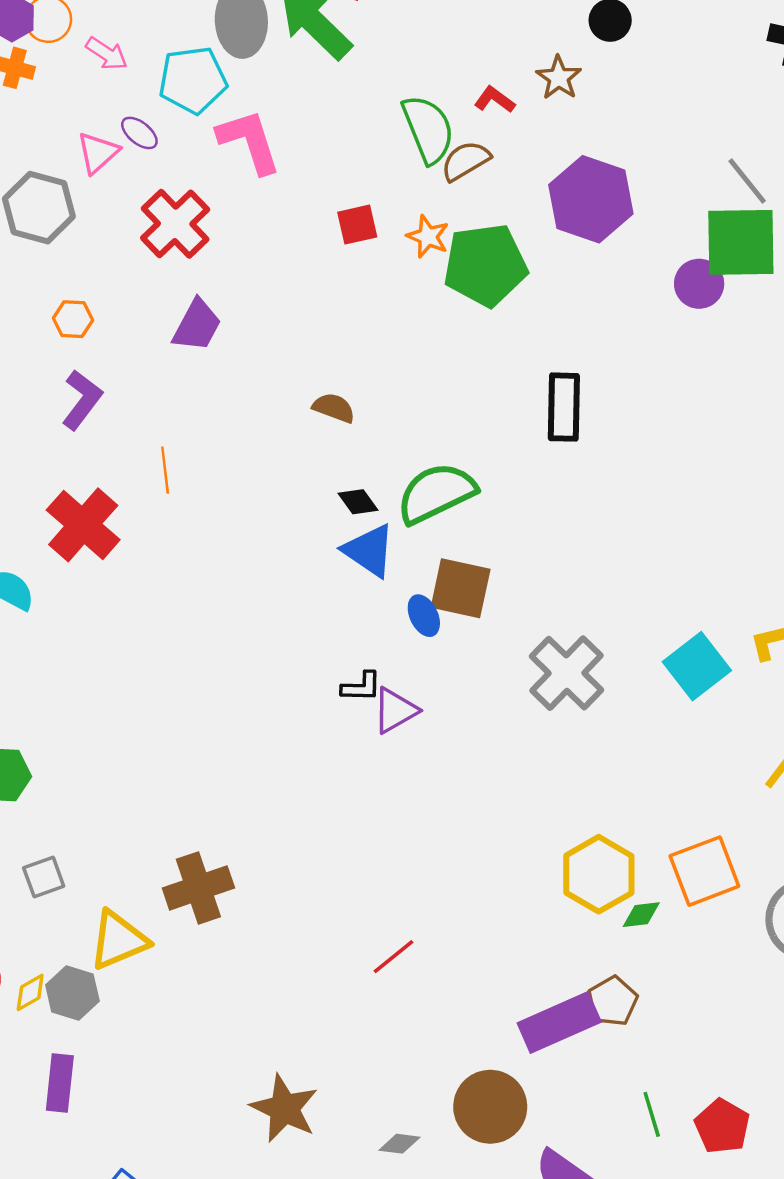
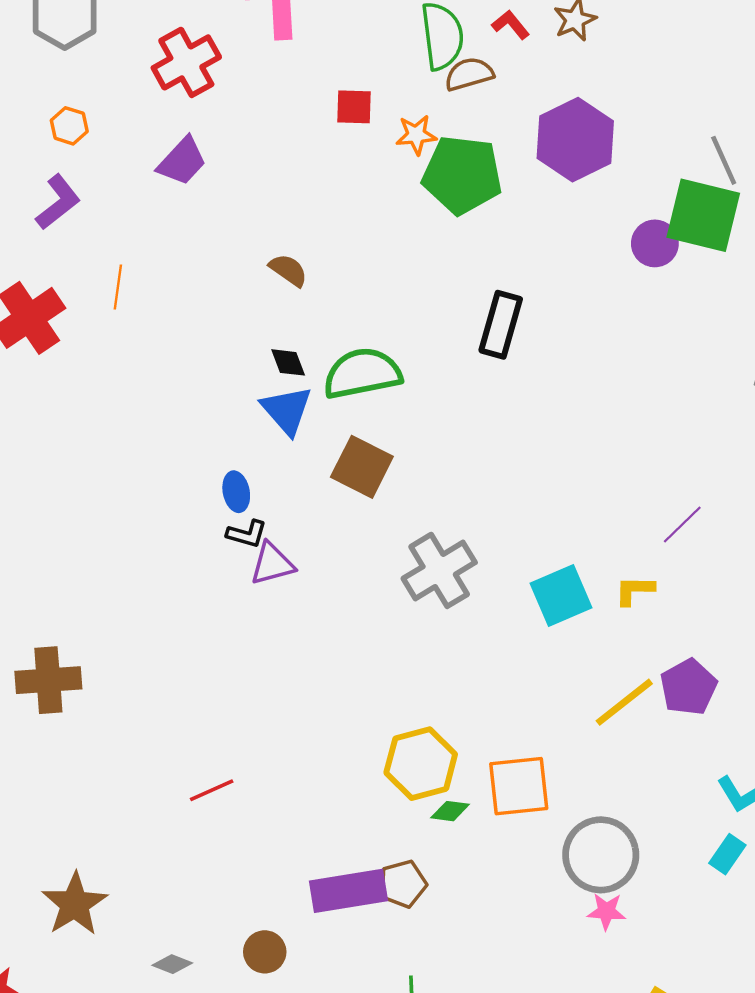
orange star: (428, 237) -> (416, 135), turned 30
blue ellipse: (424, 616) -> (236, 492), moved
brown circle: (490, 1107) -> (265, 952), size x0.6

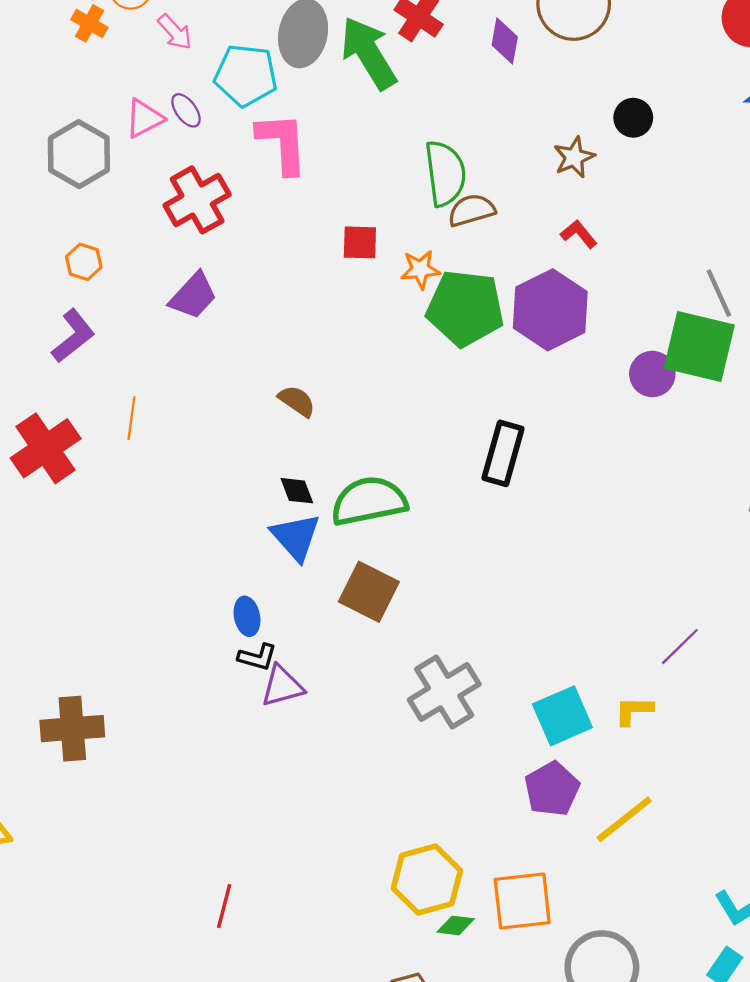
red L-shape: (511, 25) -> (579, 234), moved
purple hexagon: (575, 140) -> (550, 310), moved
brown cross: (48, 680) -> (72, 729), moved
purple pentagon: (688, 687) -> (552, 789), moved
red line: (212, 790) -> (224, 906), turned -51

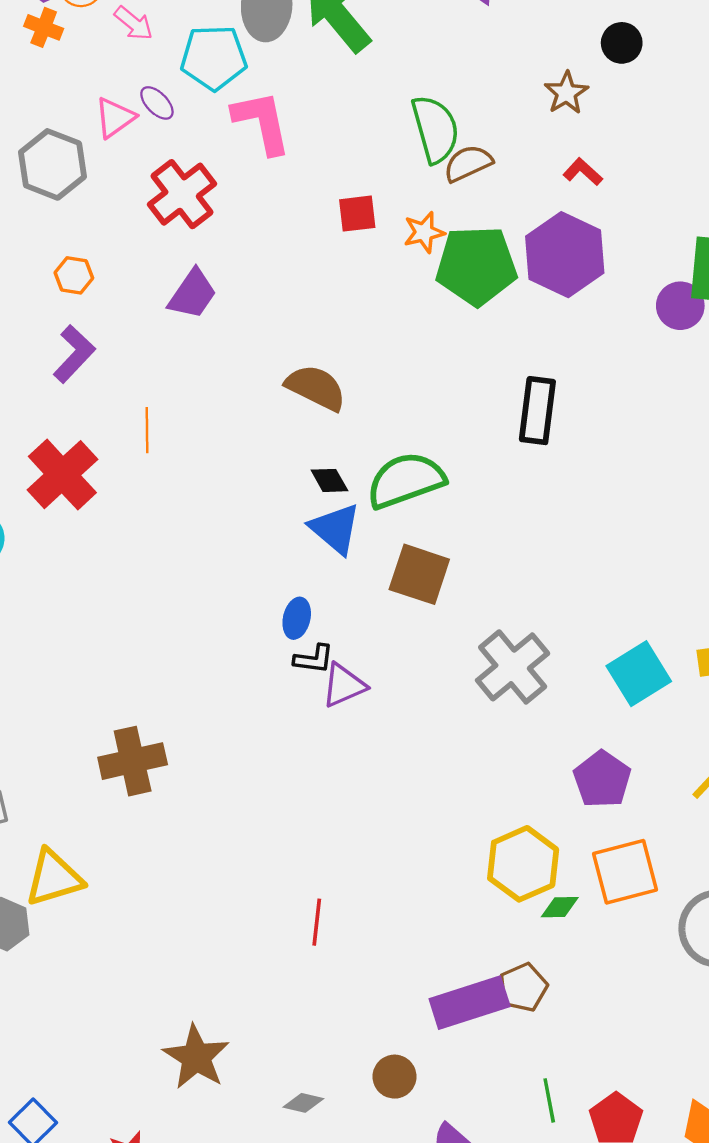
brown semicircle: (297, 401) -> (316, 388), size x1.5
blue ellipse: (247, 616) -> (297, 618), turned 33
purple pentagon: (552, 789) -> (602, 779), moved

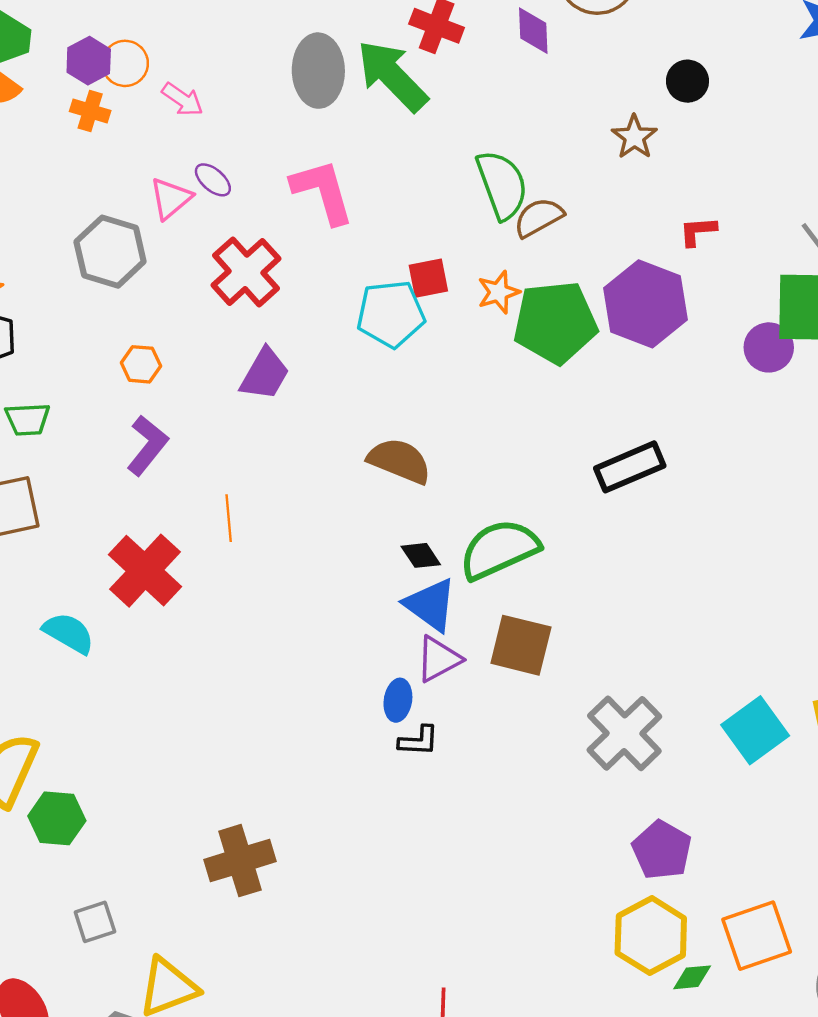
cyan pentagon: (214, 58) -> (391, 314), moved
red L-shape: (583, 172) -> (698, 231), moved, turned -42
black rectangle: (537, 411) -> (630, 467), turned 64
purple triangle: (344, 685) -> (439, 659), moved
purple pentagon: (602, 779) -> (662, 850), moved

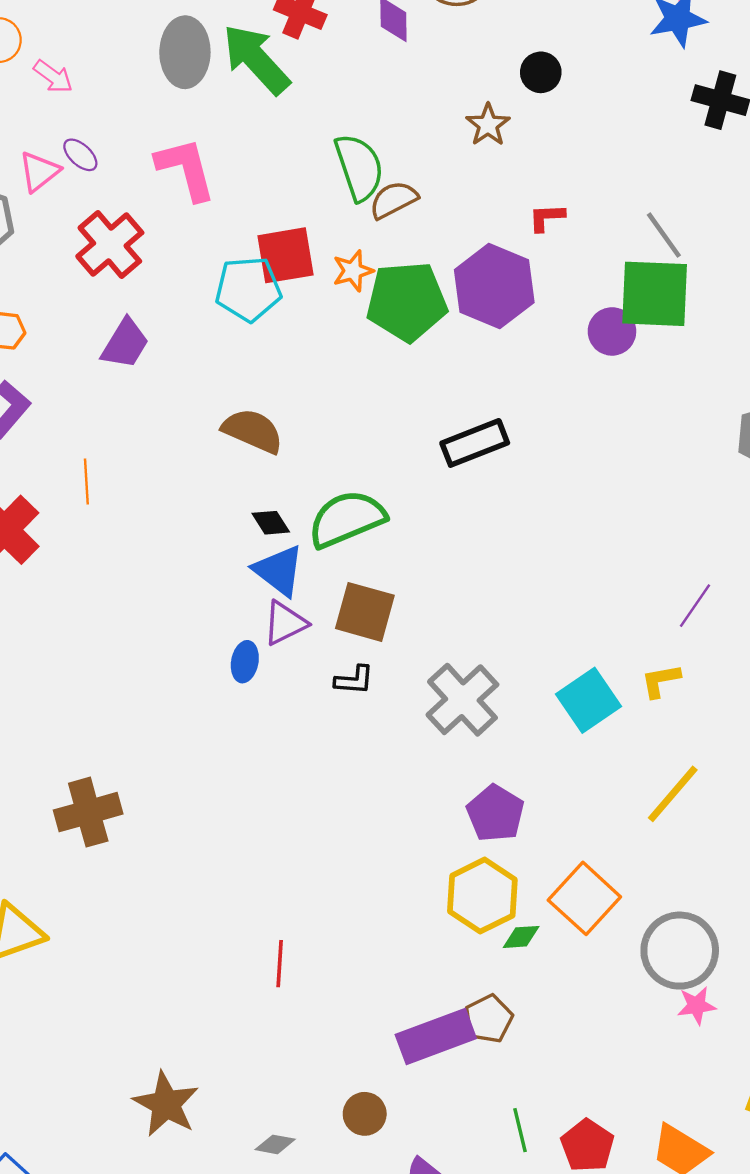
red square: (428, 278) -> (285, 255), size x1.5
black L-shape: (419, 741) -> (354, 680), moved
orange square: (757, 936) -> (584, 898), turned -30

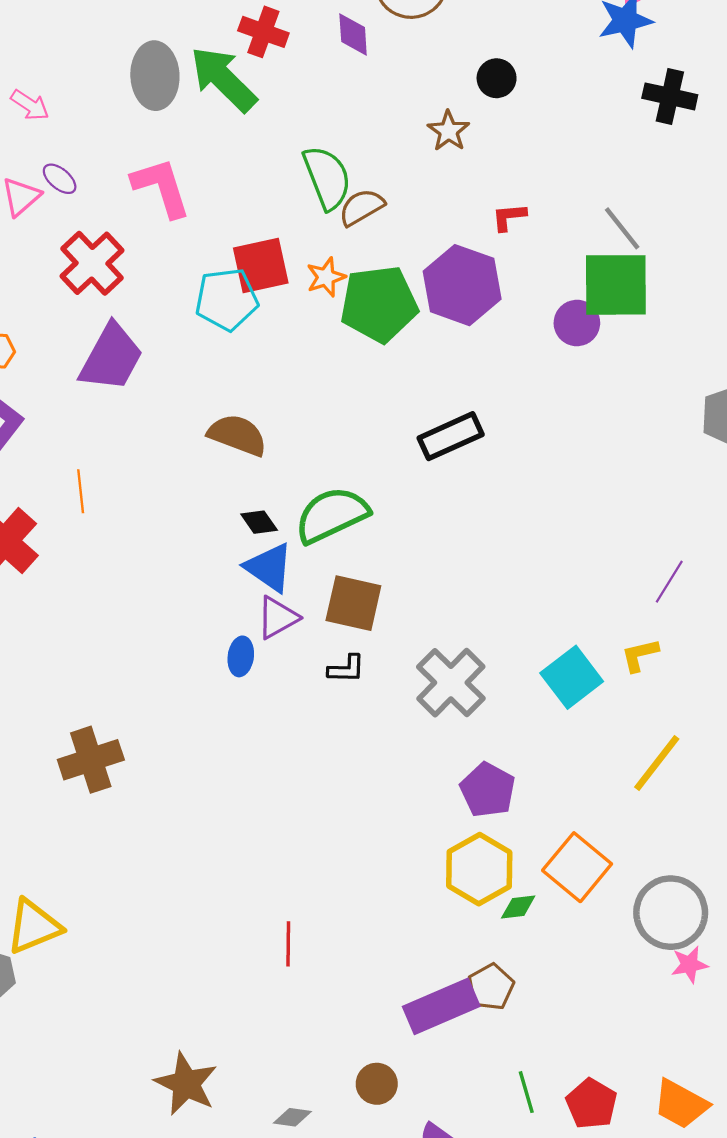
purple trapezoid: (125, 344) -> (111, 357), size x1.4
brown cross: (88, 812) -> (91, 760), moved

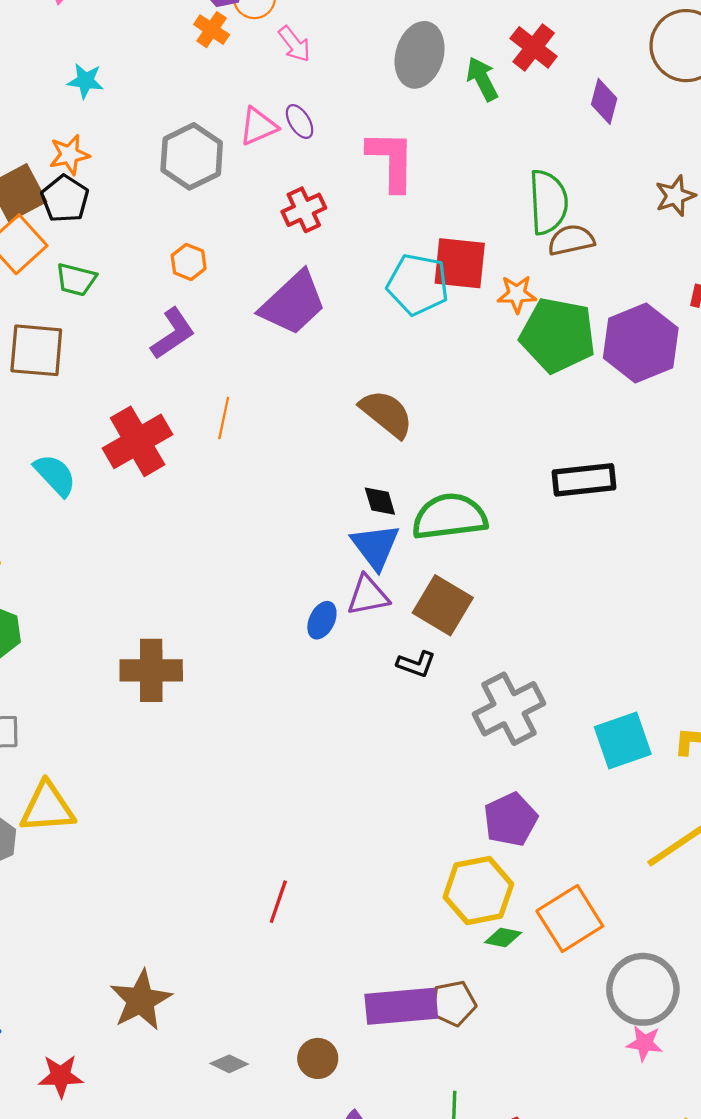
purple diamond: (353, 34) -> (604, 101), moved
green arrow: (223, 79) -> (482, 79), size x0.6
red cross: (92, 263) -> (304, 210), size x0.7

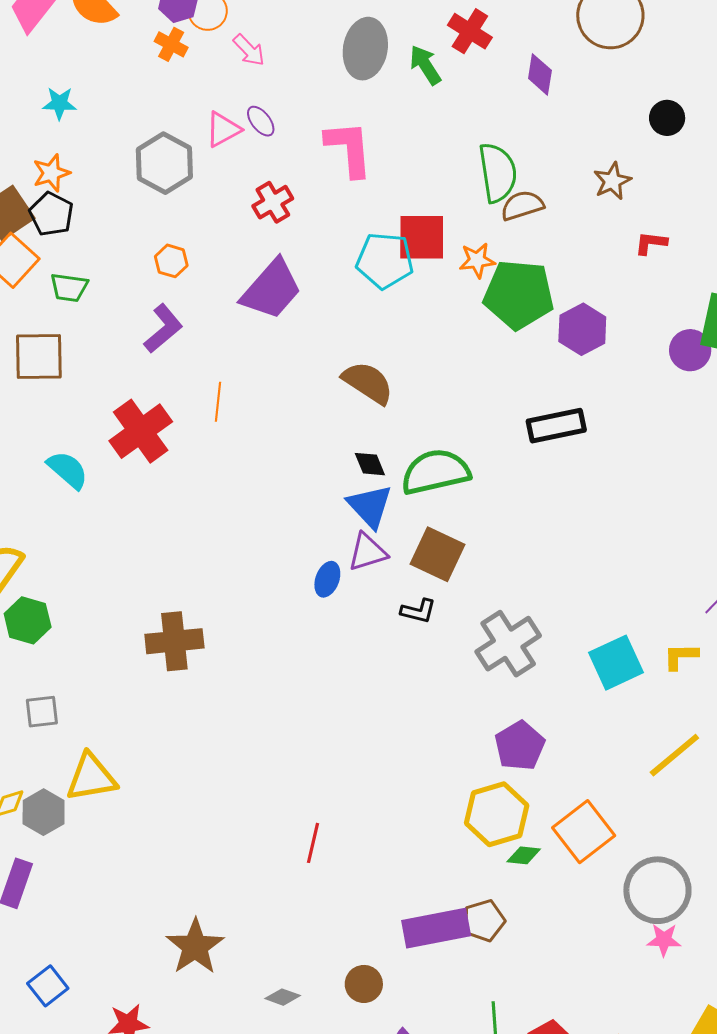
brown star: (675, 196) -> (612, 181), moved
purple hexagon: (641, 343) -> (582, 329), moved, size x0.7

